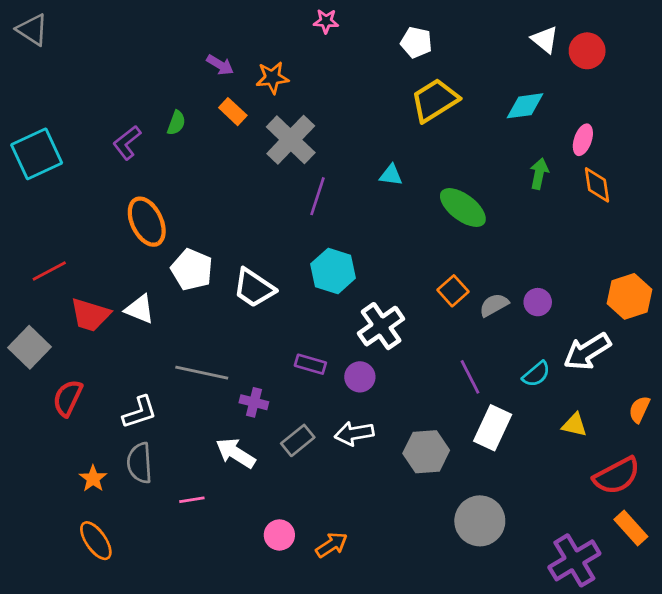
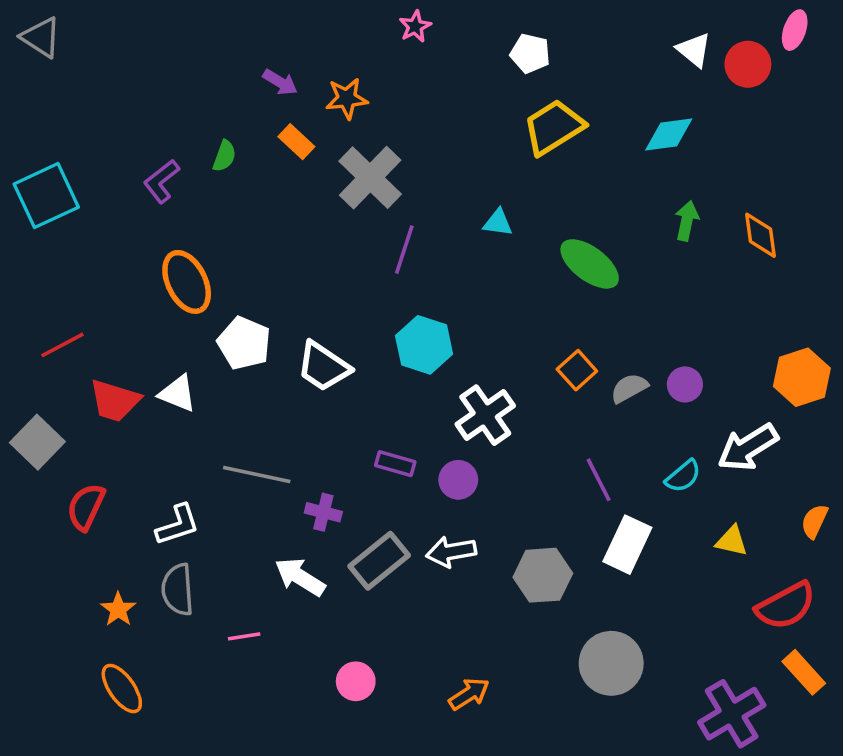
pink star: (326, 21) -> (415, 26), turned -30
pink ellipse: (583, 140) -> (795, 30), moved
gray rectangle: (298, 440) -> (379, 561), size x1.4
orange arrow: (332, 545) -> (469, 694), moved

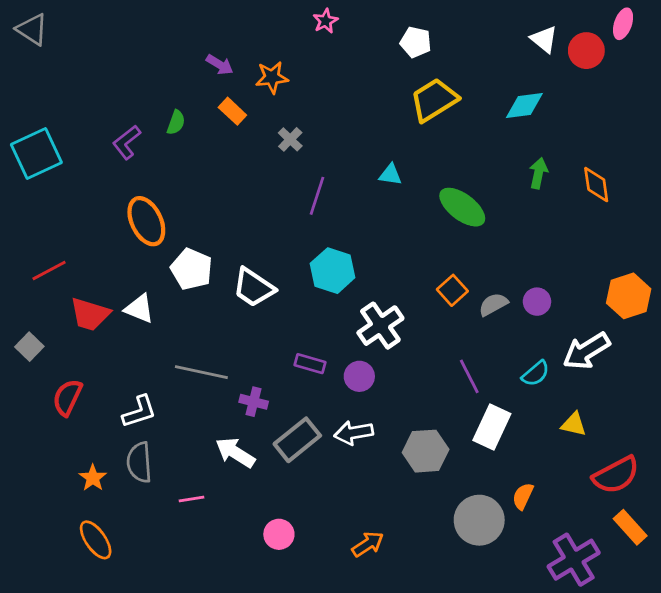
gray cross: (370, 178) -> (290, 139), size x0.5
gray square: (37, 442) -> (29, 347), size x0.7
orange semicircle: (814, 521) -> (523, 496), moved

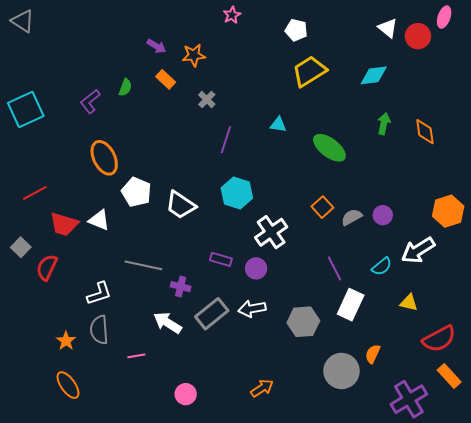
red semicircle: (67, 397) -> (47, 267), moved
pink circle: (279, 534) -> (186, 394), moved

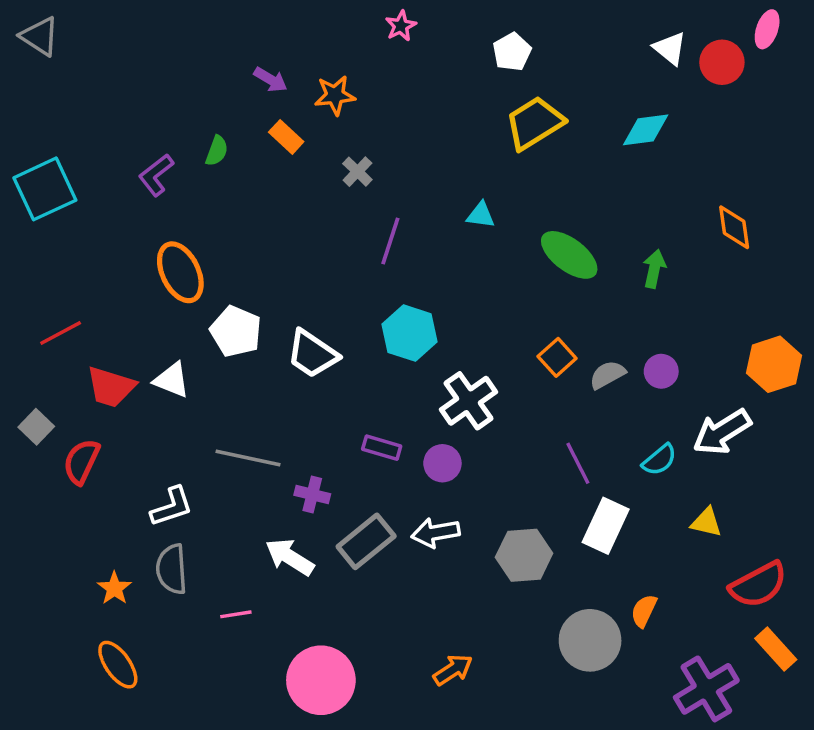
white pentagon: (296, 30) -> (512, 52), turned 30
green arrow: (384, 124) -> (654, 269), moved
pink circle: (186, 394) -> (321, 680), size x1.8

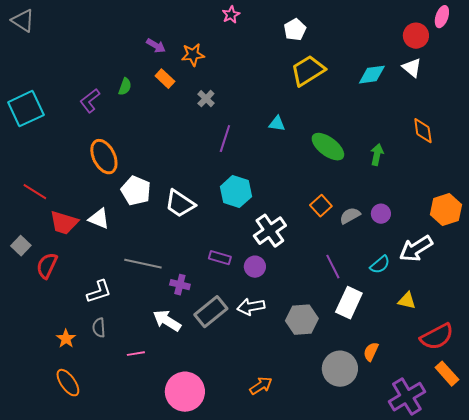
white triangle: (670, 48) -> (412, 68), moved
red line: (61, 333) -> (35, 192), turned 60
gray semicircle: (172, 569) -> (99, 328), size x0.7

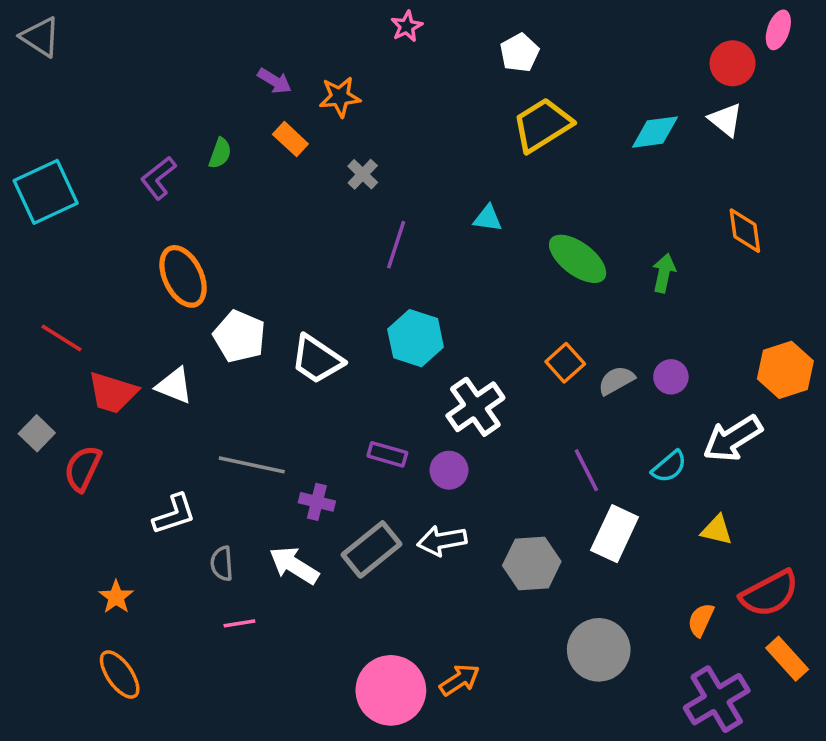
gray semicircle: (99, 328) -> (222, 564), moved
orange semicircle: (371, 352) -> (701, 620), moved
pink circle: (185, 392) -> (391, 690), moved

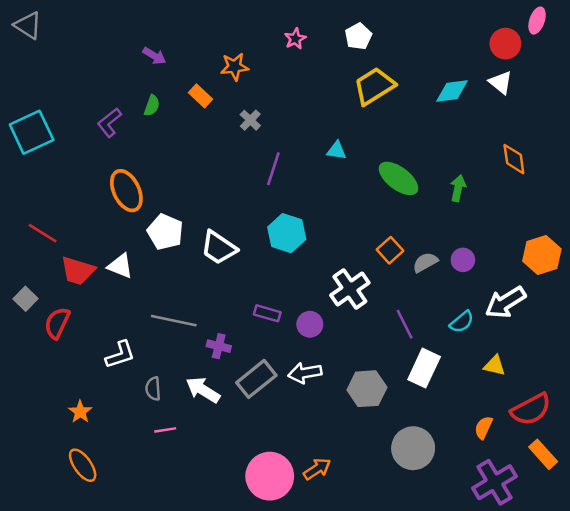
pink star: (407, 26) -> (295, 39), moved
purple arrow: (275, 81) -> (154, 56), moved
white cross: (475, 407) -> (350, 289), moved

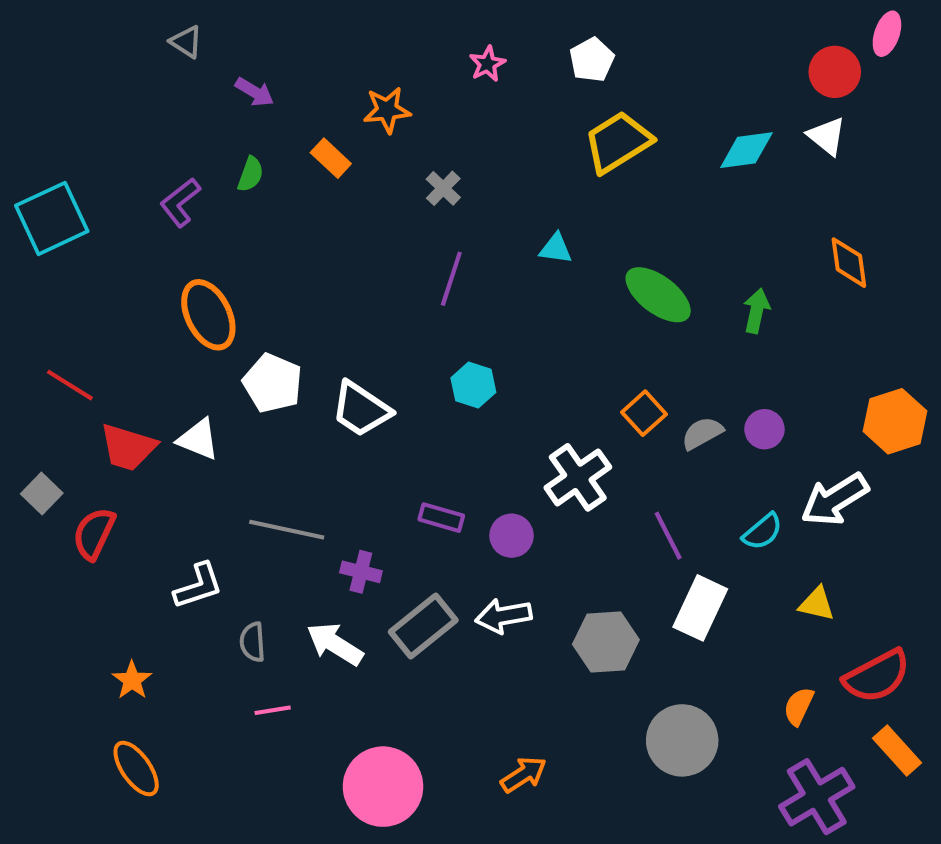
gray triangle: (28, 25) -> (186, 42), moved, size x0.7
gray cross: (250, 120) -> (443, 188), moved
cyan hexagon: (287, 233) -> (473, 385), size x0.7
pink circle: (270, 476) -> (383, 787), moved

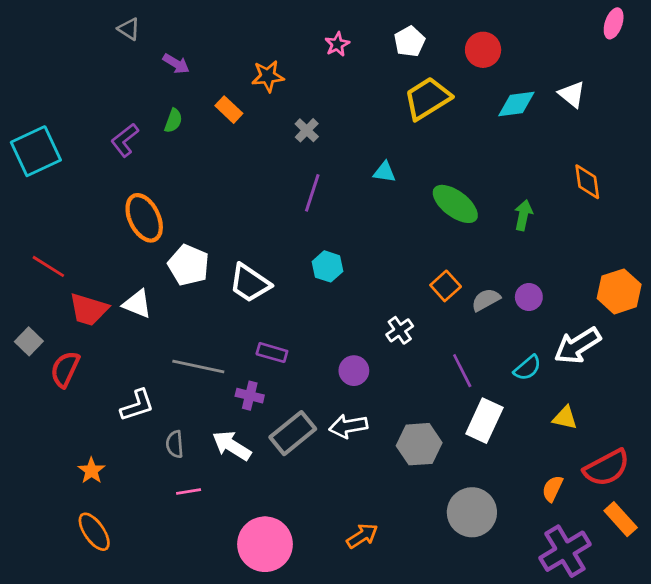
red circle: (835, 72) -> (483, 50), moved
white cross: (578, 477) -> (400, 330), size x0.6
purple rectangle: (441, 518) -> (272, 353), moved

